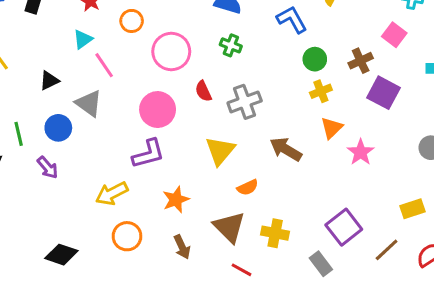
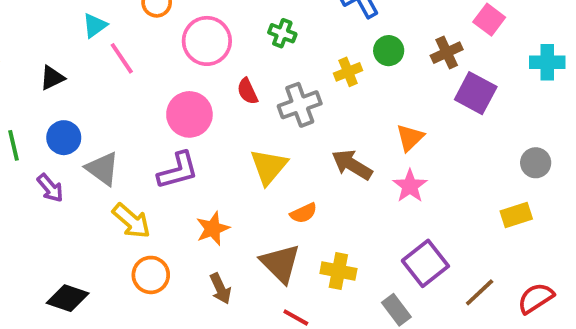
yellow cross: (321, 91) -> (348, 72), moved
gray triangle: (89, 103) -> (102, 169), moved
pink star: (361, 152) -> (410, 186), moved
yellow arrow: (112, 193) -> (131, 221), turned -112
yellow rectangle: (412, 209) -> (516, 215), moved

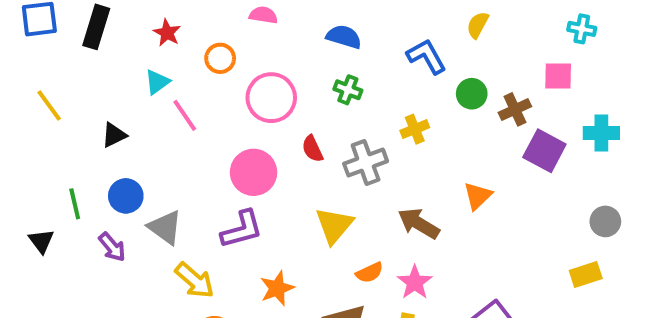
pink square: (489, 20) -> (558, 76), turned -36
green circle: (389, 51) -> (472, 94), moved
cyan cross: (547, 62) -> (601, 133), moved
pink star: (410, 186) -> (415, 282), moved

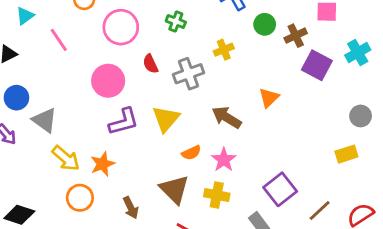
cyan triangle: (157, 82) -> (25, 16), moved
cyan cross: (601, 133) -> (358, 53), turned -30
purple L-shape: (242, 229) -> (124, 122), moved
orange star: (277, 288) -> (102, 164), moved

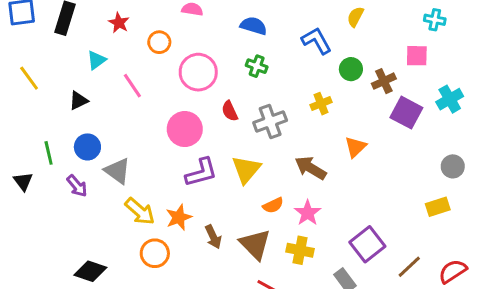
yellow cross: (224, 50) -> (321, 104), moved
brown arrow: (131, 208) -> (213, 237), moved

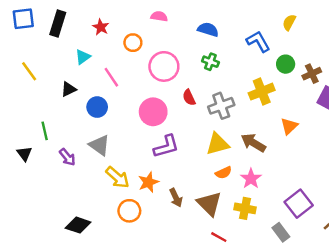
yellow cross: (321, 104) -> (262, 92), size x1.5
blue circle: (87, 147) -> (97, 107), moved
yellow triangle: (246, 169) -> (218, 144), moved, turned 35

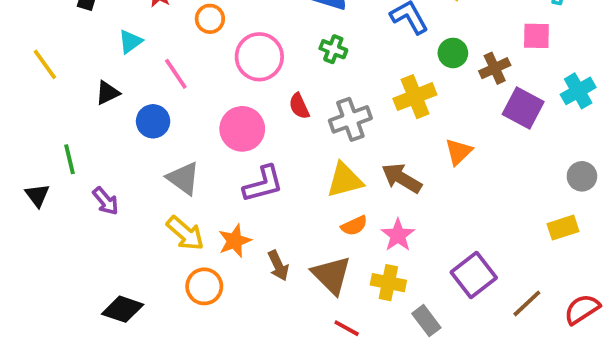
gray triangle: (100, 145) -> (183, 178), moved
gray rectangle: (281, 232) -> (426, 321), moved

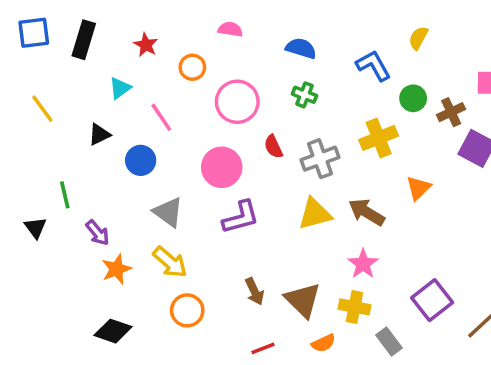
orange semicircle: (354, 226) -> (323, 343), moved
orange star: (235, 241) -> (117, 269), moved
red line: (347, 328) -> (263, 348), moved, turned -50

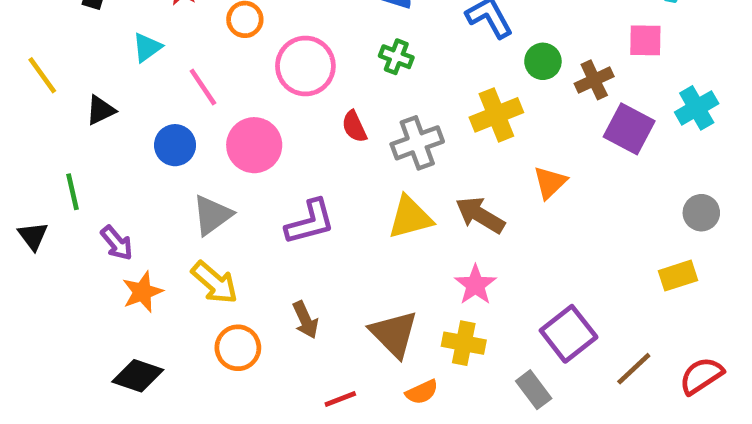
black triangle: (99, 135) -> (100, 110), moved
pink circle: (222, 167) -> (254, 145), moved
gray triangle: (168, 212) -> (212, 215), turned 48
brown arrow: (254, 291) -> (305, 320), moved
gray rectangle: (389, 341) -> (534, 390), moved

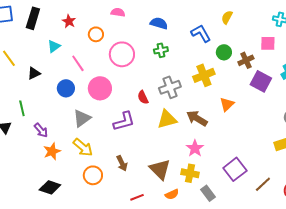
green cross: (396, 57) -> (161, 50), turned -32
red semicircle: (354, 127) -> (143, 97), moved
gray rectangle: (534, 390) -> (208, 193), moved

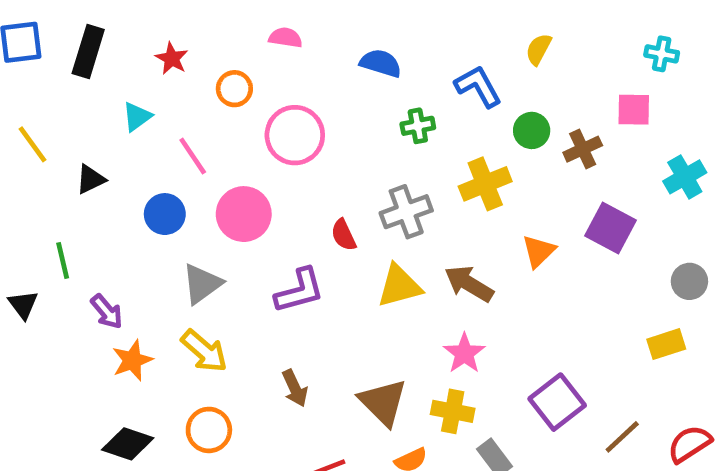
green cross: (161, 50) -> (418, 126), moved
purple square: (261, 81) -> (611, 228), moved
orange circle: (93, 175) -> (209, 430), moved

